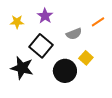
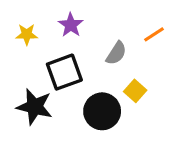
gray semicircle: (74, 34) -> (116, 53), turned -35
black square: (41, 46) -> (64, 72), turned 30

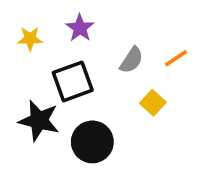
orange line: (154, 34) -> (176, 58), moved
black circle: (102, 111) -> (92, 142), moved

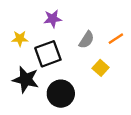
purple star: (80, 28) -> (53, 19), turned 30
yellow star: (30, 39) -> (20, 39), moved

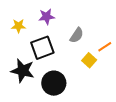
yellow star: (20, 39) -> (18, 26), moved
orange line: (116, 39) -> (105, 47), moved

